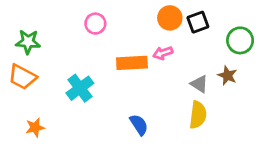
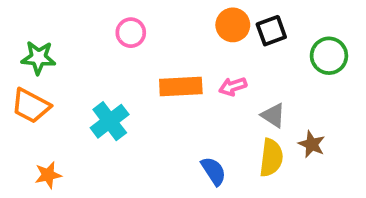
pink arrow: (163, 53) -> (233, 86), moved
brown star: (227, 76) -> (312, 144), moved
blue semicircle: (139, 125) -> (214, 171), moved

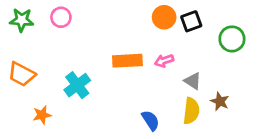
pink circle: (131, 33) -> (61, 17), moved
green star: (38, 58) -> (22, 20), moved
orange star: (48, 175) -> (42, 115), moved

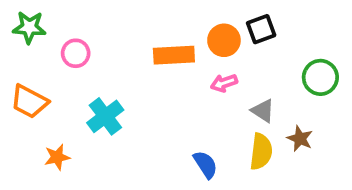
pink circle: (61, 17) -> (76, 53), moved
orange circle: (164, 17) -> (224, 40), moved
green circle: (232, 39) -> (320, 77), moved
orange rectangle: (127, 61) -> (174, 55), moved

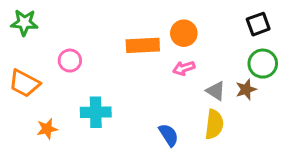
black square: (261, 29) -> (258, 24), moved
pink circle: (76, 53) -> (70, 61), moved
cyan cross: (105, 116) -> (96, 112), moved, turned 36
brown star: (300, 139) -> (246, 89), moved, turned 30

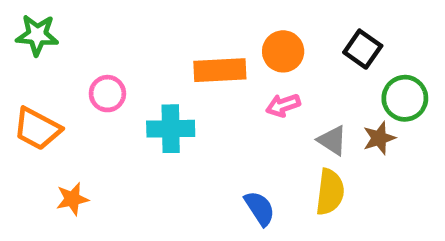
black square: (258, 24) -> (363, 49), moved, turned -35
cyan cross: (96, 112) -> (171, 129), moved

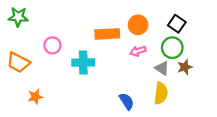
green circle: (405, 98) -> (172, 48), moved

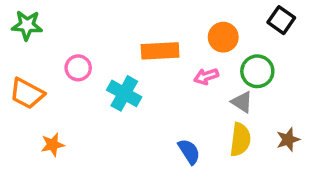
black square: (177, 24) -> (281, 20), moved
orange circle: (138, 25) -> (223, 37), moved
cyan cross: (83, 62) -> (124, 93), turned 30
brown star: (185, 67) -> (288, 140), moved

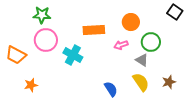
black square: (281, 20) -> (175, 12), moved
green star: (27, 25) -> (42, 15), moved
pink circle: (78, 68) -> (46, 40), size x1.5
yellow semicircle: (240, 140) -> (141, 82), turned -42

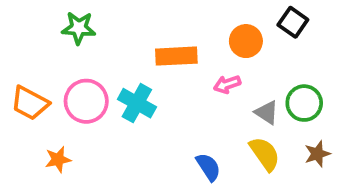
black square: (175, 12) -> (293, 22), moved
pink circle: (46, 40) -> (86, 101), moved
green circle: (151, 42) -> (304, 103), moved

